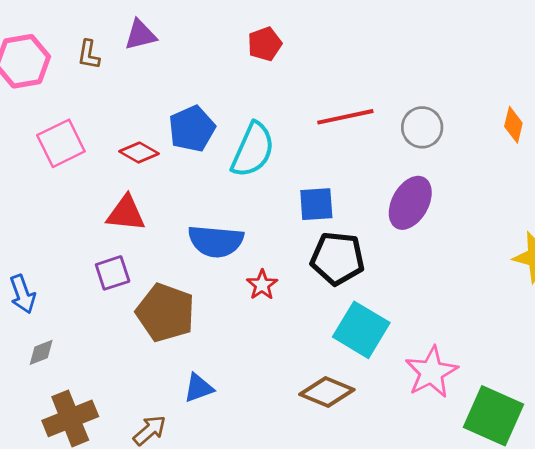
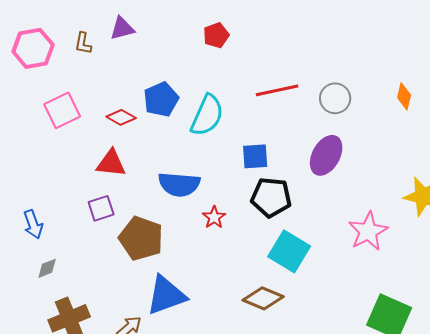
pink star: (431, 372) -> (368, 231), moved
blue triangle: (199, 388) -> (166, 295), size x1.8

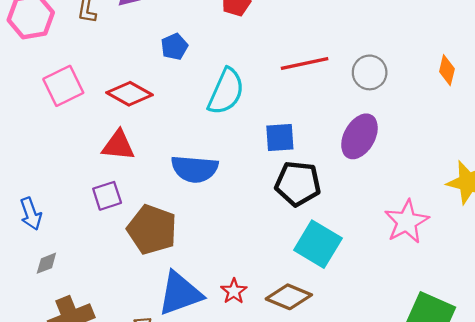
blue pentagon: (161, 99) -> (174, 47), moved, size x0.7
red diamond: (121, 117) -> (129, 94), size x1.4
red star: (214, 217) -> (234, 291), moved

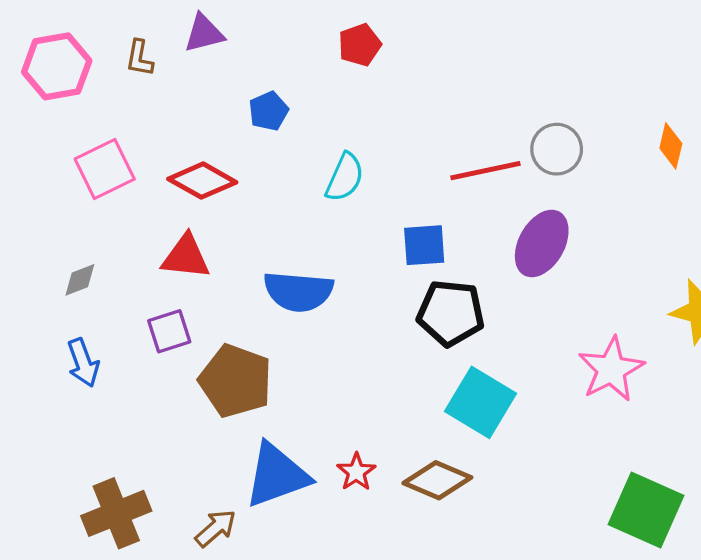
red line: (305, 63) -> (485, 171), moved
cyan semicircle: (226, 92) -> (345, 177), size x0.7
blue arrow: (31, 214) -> (83, 363), moved
gray diamond: (46, 263) -> (80, 280), moved

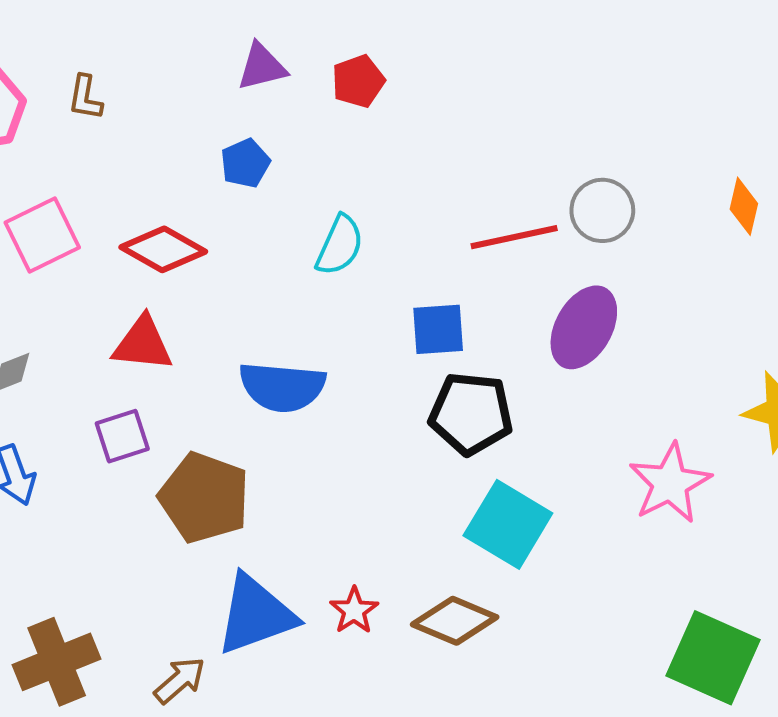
purple triangle: (204, 33) -> (262, 67), moved

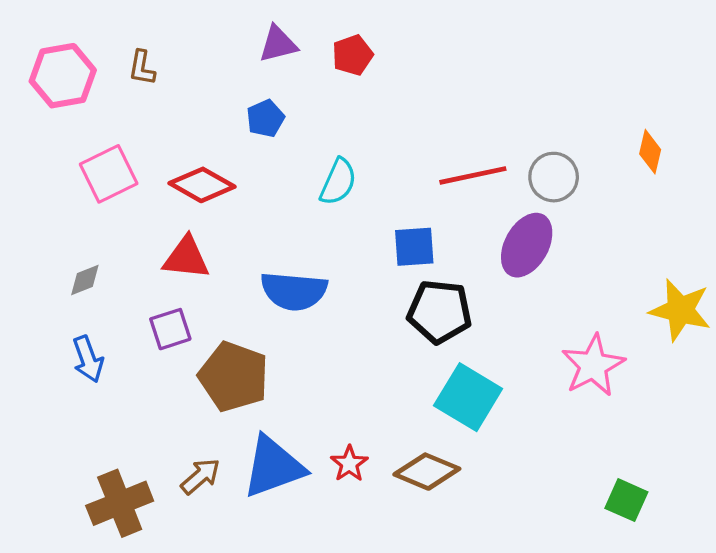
gray circle: (602, 210) -> (554, 177), moved
green square: (713, 658) -> (626, 500), size x0.6
brown arrow: (180, 680) -> (200, 476), moved

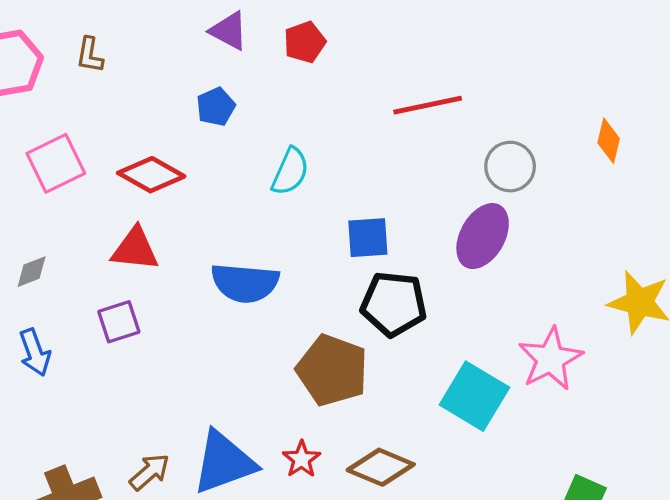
purple triangle: (278, 44) -> (229, 31), turned 42
red line: (473, 175) -> (428, 105), moved
brown pentagon: (234, 377) -> (332, 370), moved
cyan square: (468, 397) -> (474, 396), moved

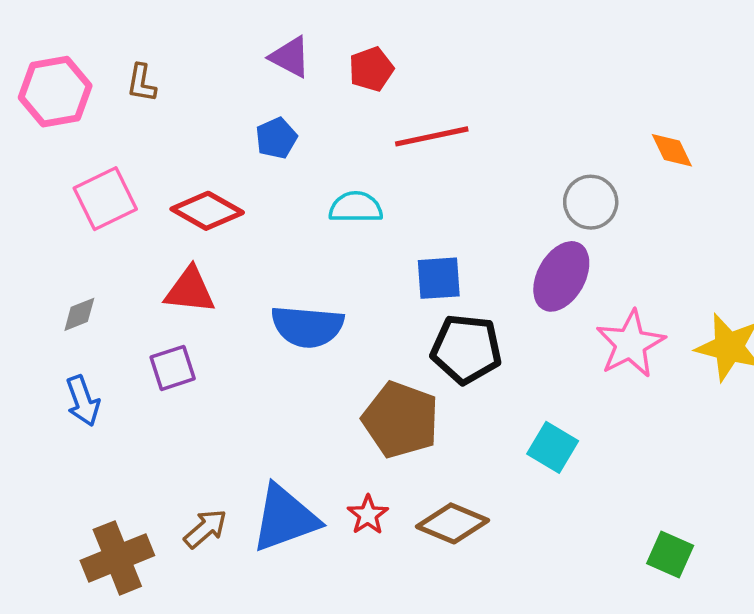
red line: (428, 105) -> (432, 136), moved
orange diamond: (609, 141) -> (672, 150), moved, turned -39
cyan semicircle: (290, 171) -> (356, 207), turned -114
pink star: (550, 359) -> (630, 344), moved
cyan square: (474, 396) -> (553, 447), size x0.7

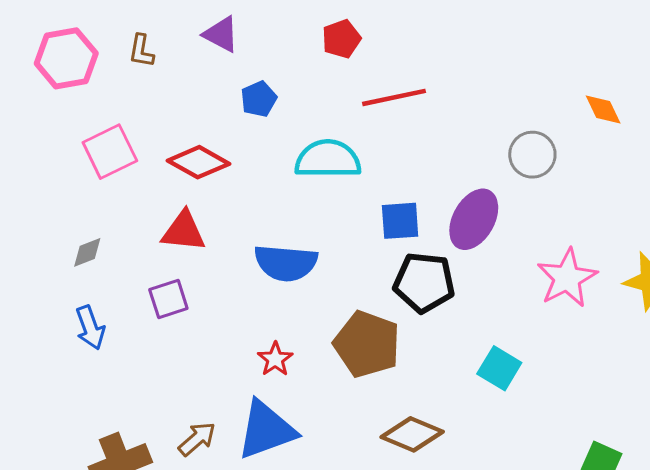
purple triangle: (290, 57) -> (221, 34), moved
cyan semicircle: (356, 207) -> (328, 159), size x1.4
purple ellipse: (561, 276) -> (474, 219), moved
red star: (368, 515) -> (275, 359), moved

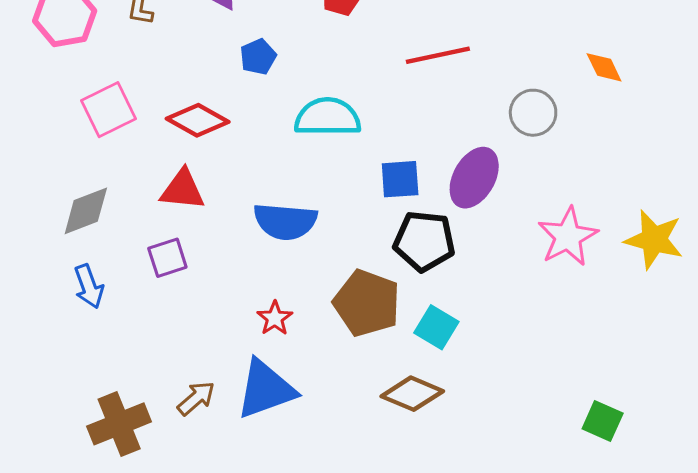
red line: (394, 97) -> (438, 55), moved
gray diamond: (87, 252) -> (86, 211), size x1.6
cyan square: (499, 368) -> (436, 327), moved

